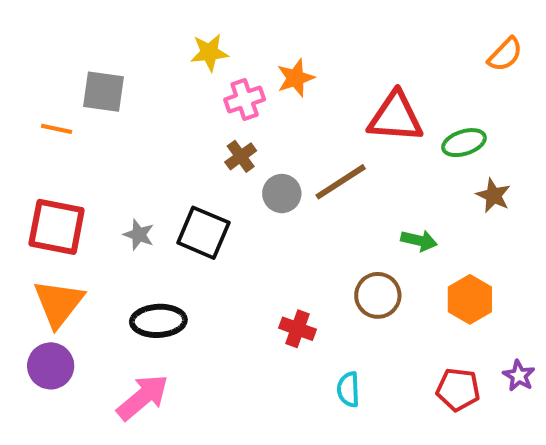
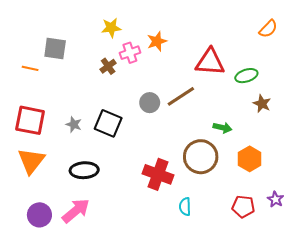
brown cross: (241, 156) -> (108, 66), moved
brown circle: (378, 295) -> (201, 157), size x1.4
red cross: (297, 329) -> (158, 174), size x1.6
purple circle: (51, 366) -> (39, 215), moved

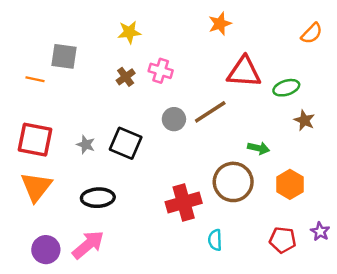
orange star: (157, 41) -> (220, 24), moved
pink cross: (130, 53) -> (161, 71), moved, turned 36
red cross: (158, 174) -> (184, 202), turned -36

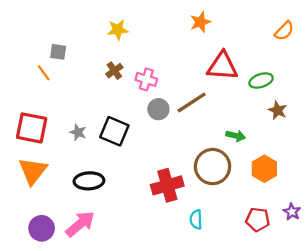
gray square: (64, 56) -> (58, 52), size x0.7
pink cross: (161, 71) -> (146, 79), moved
orange line: (35, 79) -> (44, 73), moved, turned 42

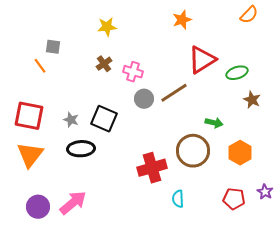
orange semicircle: (284, 31) -> (249, 15), moved
red triangle: (222, 66) -> (202, 60), turned -36
black ellipse: (89, 181) -> (81, 149), moved

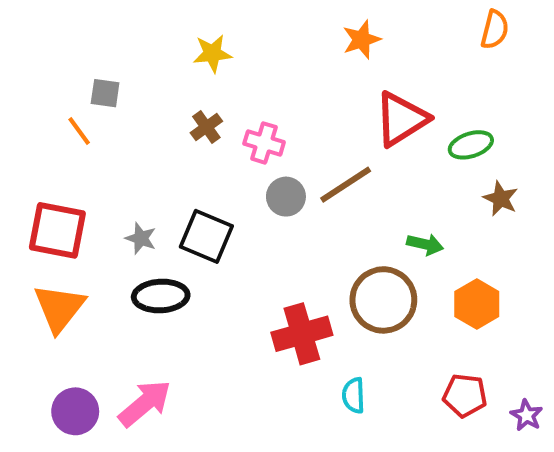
orange semicircle: (249, 15) -> (495, 30), turned -30
purple star: (265, 192) -> (527, 415), moved

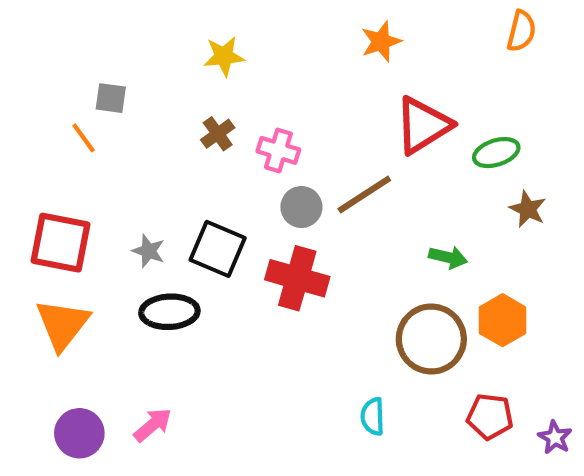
brown circle: (383, 300) -> (431, 339), moved
red cross: (302, 334) -> (297, 278), moved, turned 32
pink arrow: (145, 403) -> (153, 425), size x0.7

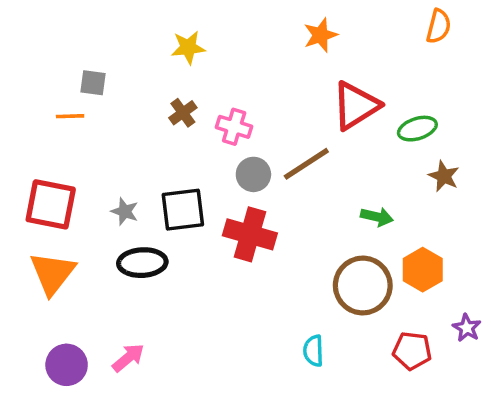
orange line: (84, 138) -> (70, 116), turned -56
black square: (218, 249) -> (183, 210), turned -30
purple star: (555, 437) -> (467, 328), moved

